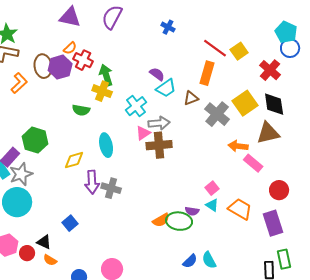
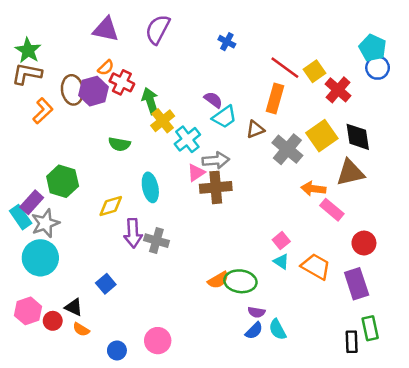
red cross: (270, 70) -> (338, 90), moved
yellow cross: (102, 91) -> (163, 121), moved, turned 30
purple semicircle: (192, 211) -> (256, 312), moved

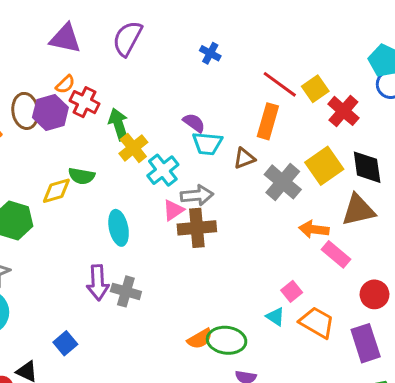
cyan trapezoid: (224, 117) -> (207, 144), turned 40
yellow diamond: (111, 206) -> (56, 191), moved
pink square: (281, 241) -> (292, 291), moved

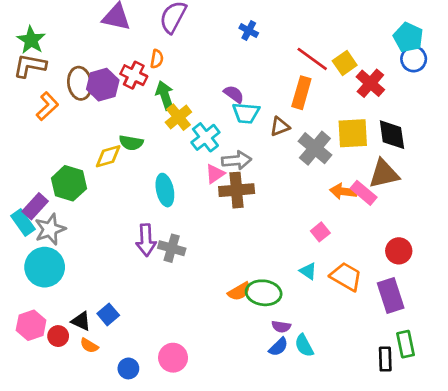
orange semicircle: (65, 84) -> (157, 59), moved, turned -36
yellow square: (324, 166) -> (353, 133), turned 32
pink rectangle: (336, 254) -> (364, 193), moved
pink square: (292, 291) -> (320, 232), moved
blue square: (65, 343) -> (108, 314), moved

